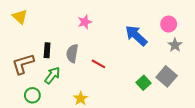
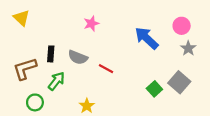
gray semicircle: (72, 53) -> (78, 57), turned -78

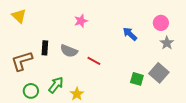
blue arrow: (147, 38) -> (130, 34), size x0.7
green arrow: (56, 81) -> (56, 85), moved
green square: (154, 89) -> (137, 79), turned -32

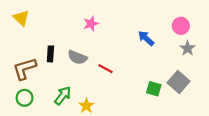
green circle: (31, 91) -> (25, 98), moved

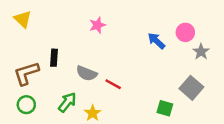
pink circle: (181, 26) -> (185, 32), moved
gray semicircle: (77, 57) -> (87, 73), moved
red line: (105, 69) -> (113, 84), moved
green square: (154, 89) -> (165, 108), moved

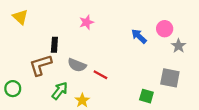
black rectangle: (54, 58) -> (54, 45), moved
brown L-shape: (26, 73) -> (41, 65), moved
gray square: (191, 88) -> (170, 78), turned -30
green circle: (26, 105) -> (13, 89), moved

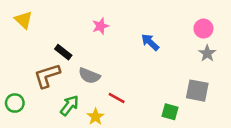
pink circle: (165, 29) -> (203, 29), moved
blue arrow: (139, 36) -> (150, 42), moved
black rectangle: (54, 45) -> (63, 52), turned -56
red line: (100, 75) -> (117, 98), moved

